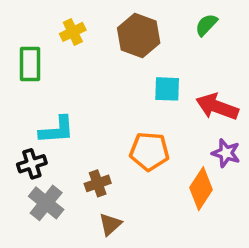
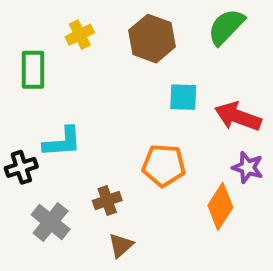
green semicircle: (206, 25) -> (226, 27), size x1.5
black cross: (32, 164) -> (21, 167), moved

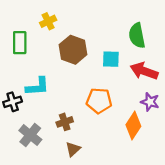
green semicircle: (226, 27) -> (137, 36), moved, turned -55
brown hexagon: (152, 39) -> (73, 50), moved

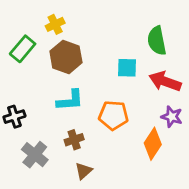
green rectangle: (20, 43) -> (23, 49), turned 40
brown hexagon: (73, 50) -> (66, 57), moved
cyan L-shape: (37, 86) -> (70, 100), moved

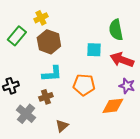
brown cross: (74, 140) -> (46, 97), moved
orange diamond: (153, 144) -> (113, 106), turned 50

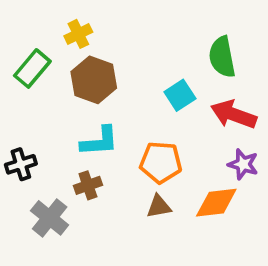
cyan square: (94, 50) -> (180, 95), turned -35
brown triangle: (62, 126) -> (159, 206), moved, turned 32

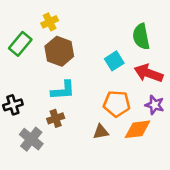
orange pentagon: (161, 162) -> (117, 104), moved

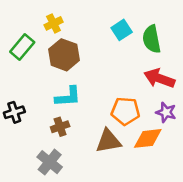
cyan square: (114, 61) -> (122, 30), moved
brown triangle: (101, 132) -> (108, 141), size x1.5
gray cross: (31, 139) -> (50, 162), moved

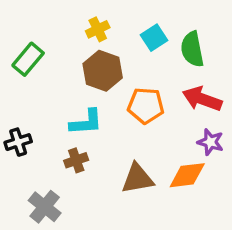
yellow cross: (54, 23) -> (98, 29), moved
brown hexagon: (64, 55) -> (103, 71), moved
orange pentagon: (125, 111) -> (146, 106), moved
gray cross: (50, 162) -> (45, 207), moved

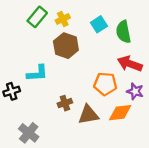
green rectangle: (28, 59) -> (37, 17), moved
orange pentagon: (146, 106) -> (105, 84), moved
cyan L-shape: (86, 122) -> (37, 73), moved
brown cross: (76, 160) -> (65, 103), moved

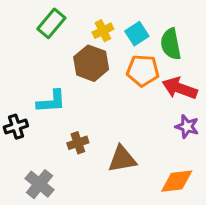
yellow cross: (63, 19) -> (103, 31), moved
orange pentagon: (105, 84) -> (143, 71), moved
brown cross: (65, 103) -> (78, 143), moved
orange diamond: (120, 113) -> (177, 181), moved

